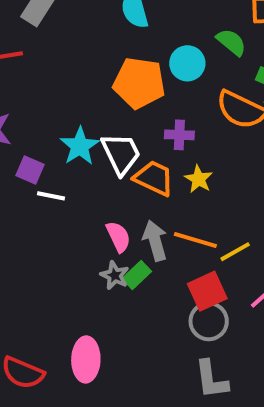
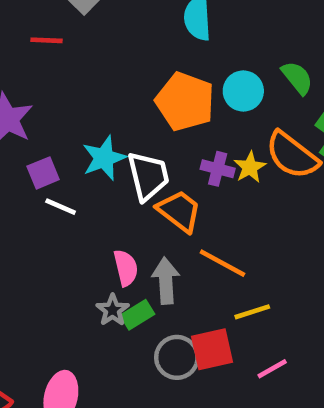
purple square: (30, 170) -> (43, 173), turned 32
yellow star: (199, 179) -> (250, 167), moved
orange line: (195, 240) -> (222, 263), moved
gray circle: (209, 321) -> (177, 357), moved

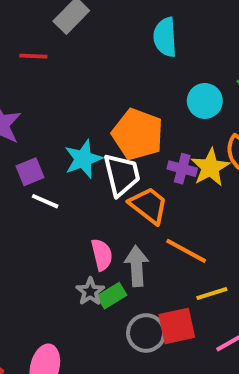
orange pentagon: (185, 102) -> (138, 134), moved
yellow star: (250, 167) -> (210, 167), size x1.4

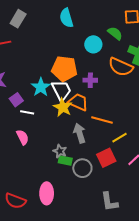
yellow star: (210, 167) -> (63, 107), moved
pink semicircle: (102, 255) -> (23, 137), moved
green rectangle: (112, 296) -> (65, 160), moved, turned 56
gray circle: (146, 333) -> (82, 168), moved

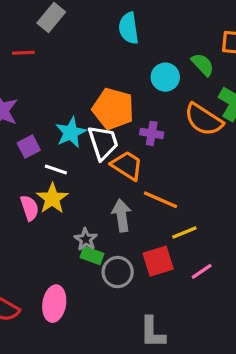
yellow star: (63, 107) -> (52, 198), moved
white line: (27, 112) -> (56, 169), moved

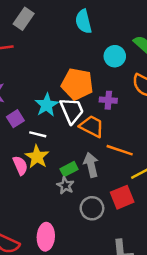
green rectangle: (92, 256) -> (69, 169), moved, turned -42

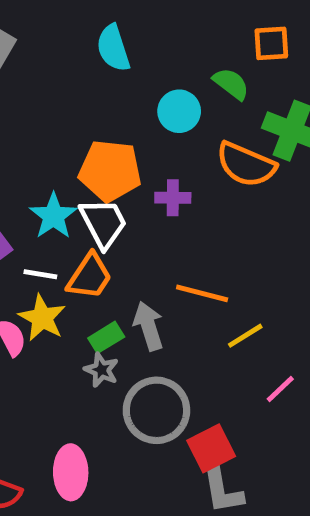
orange trapezoid: (92, 126) -> (90, 276), moved, turned 100
red square: (122, 197) -> (211, 448), moved
gray circle: (92, 208) -> (156, 410), size x1.4

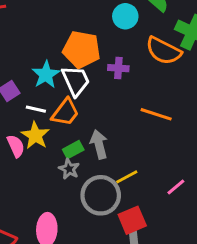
orange line: (202, 293) -> (156, 114), moved
yellow line: (245, 336) -> (127, 177), moved

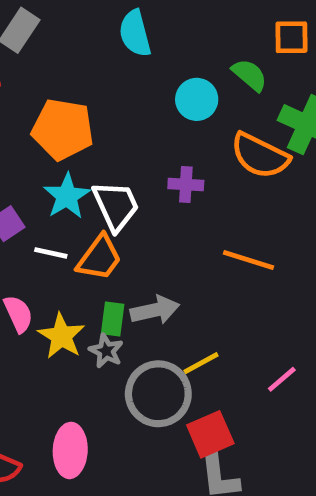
orange pentagon: (82, 49) -> (63, 129), moved
yellow star: (35, 135) -> (61, 336), moved
gray arrow: (99, 144) -> (155, 310), turned 92
green rectangle: (73, 150) -> (113, 319), turned -54

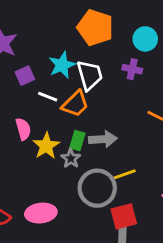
cyan circle: (197, 99) -> (145, 39), moved
orange pentagon: (63, 129) -> (95, 28), moved
pink ellipse: (70, 450) -> (41, 213), turned 72

